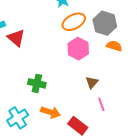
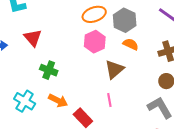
red triangle: (16, 38) -> (33, 38), moved
brown triangle: (92, 82) -> (114, 69), moved, size x1.5
cyan cross: (18, 118) -> (25, 101), turned -35

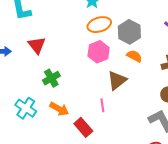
green cross: (49, 70) -> (51, 78), turned 36
pink line: (109, 100) -> (102, 105), moved

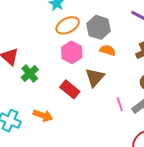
green cross: (51, 78) -> (30, 74), moved
pink line: (102, 105) -> (120, 104), moved
red rectangle: (83, 127) -> (70, 89), moved

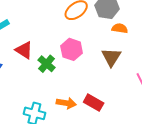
pink hexagon: (72, 52) -> (72, 49), moved
red rectangle: (70, 89) -> (94, 103), moved

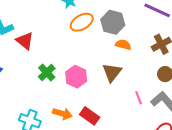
pink hexagon: (72, 49) -> (76, 77), moved
red triangle: (24, 50) -> (25, 41), moved

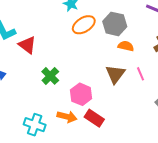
pink hexagon: (76, 77) -> (81, 94), moved
pink line: (139, 98) -> (140, 74), moved

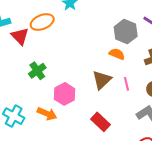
gray hexagon: (115, 24) -> (126, 32), moved
orange ellipse: (84, 25) -> (42, 22), moved
red rectangle: (94, 118) -> (101, 122), moved

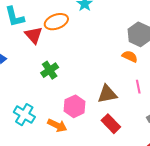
brown triangle: (102, 80) -> (107, 94), moved, turned 30
pink hexagon: (65, 94) -> (75, 106), moved
orange arrow: (47, 114) -> (57, 125), moved

